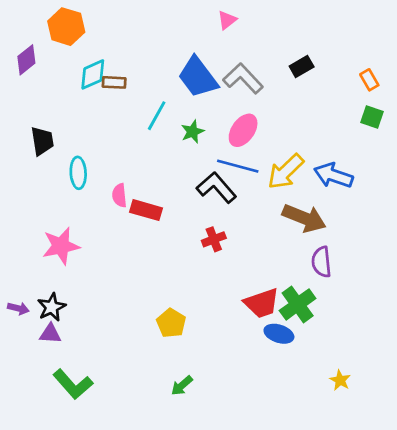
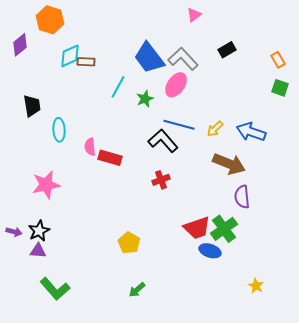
pink triangle: (227, 20) -> (194, 15), moved
pink ellipse: (243, 130) -> (176, 85), moved
yellow arrow: (286, 172) -> (215, 129), size x0.6

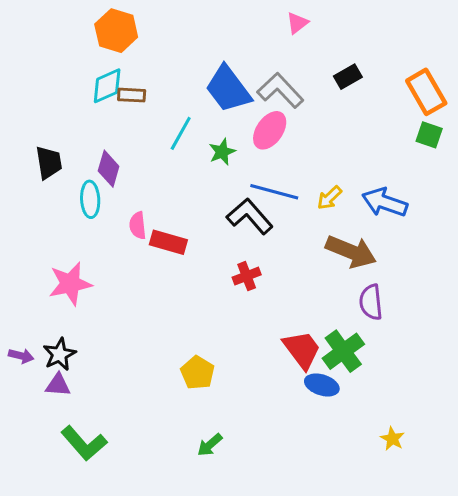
orange hexagon: (50, 20) -> (116, 31), moved
purple diamond: (20, 45) -> (109, 169), moved, turned -35
orange rectangle: (278, 60) -> (426, 92), size x1.8
red trapezoid: (197, 228) -> (302, 350), turned -108

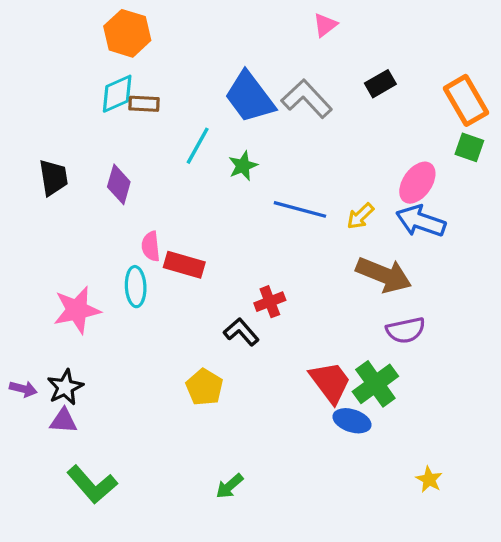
pink ellipse: (270, 130) -> (417, 183), moved
cyan ellipse: (90, 199) -> (136, 287), moved
black L-shape: (250, 216) -> (241, 332), moved, size x0.7
purple semicircle: (371, 302) -> (406, 330), turned -96
yellow pentagon: (198, 373) -> (204, 387), moved

